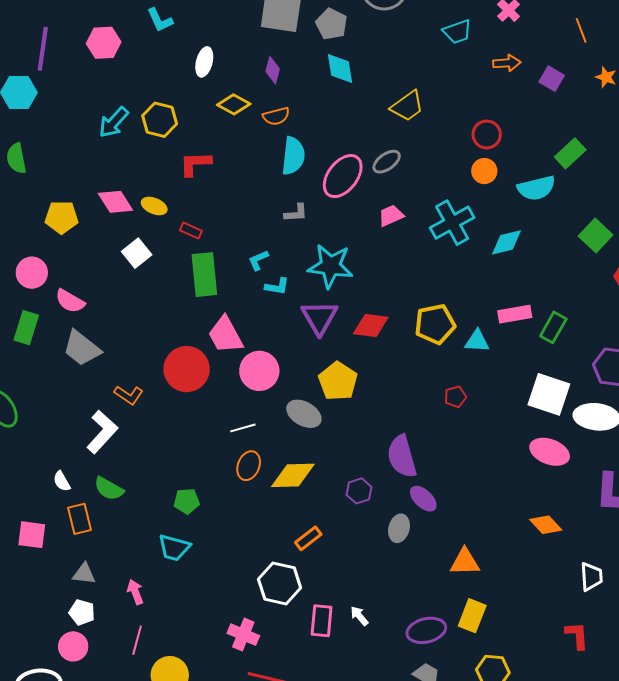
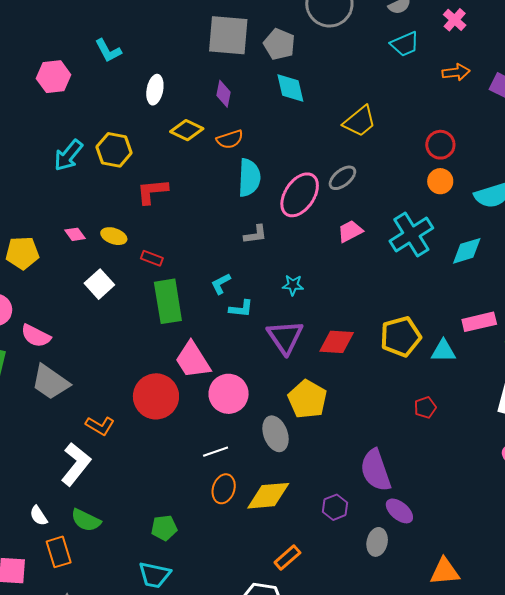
pink diamond: (115, 202) -> (75, 234), size x0.6
cyan star: (330, 266) -> (293, 285), size x0.5
gray ellipse: (304, 414) -> (276, 434), turned 44

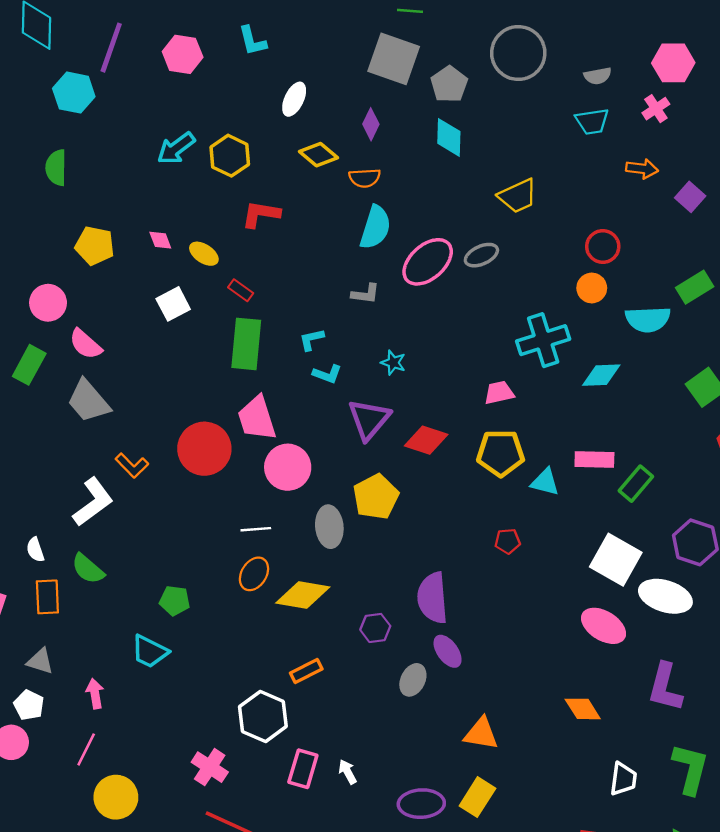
pink trapezoid: (350, 231) -> (499, 393), moved

